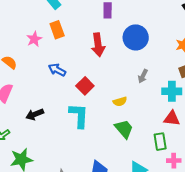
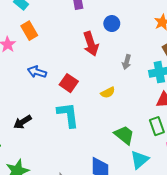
blue circle: (136, 37) -> (112, 24), size x0.6
red arrow: (98, 45) -> (91, 44), moved
green trapezoid: (124, 129) -> (124, 135), moved

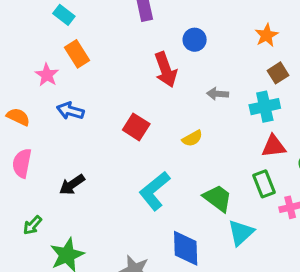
gray arrow: (127, 62) -> (218, 94), turned 80
blue arrow: (37, 72) -> (70, 111), moved
cyan L-shape: (68, 115) -> (155, 191), moved, turned -120

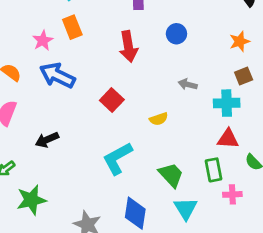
red arrow: (166, 70) -> (128, 46), moved
blue arrow: (70, 111) -> (57, 75), size x1.5
cyan triangle: (241, 233) -> (186, 208), turned -30

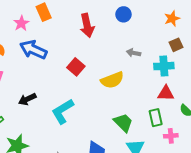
yellow semicircle: (159, 119) -> (112, 80), size x1.6
cyan L-shape: (118, 158) -> (63, 111), moved

